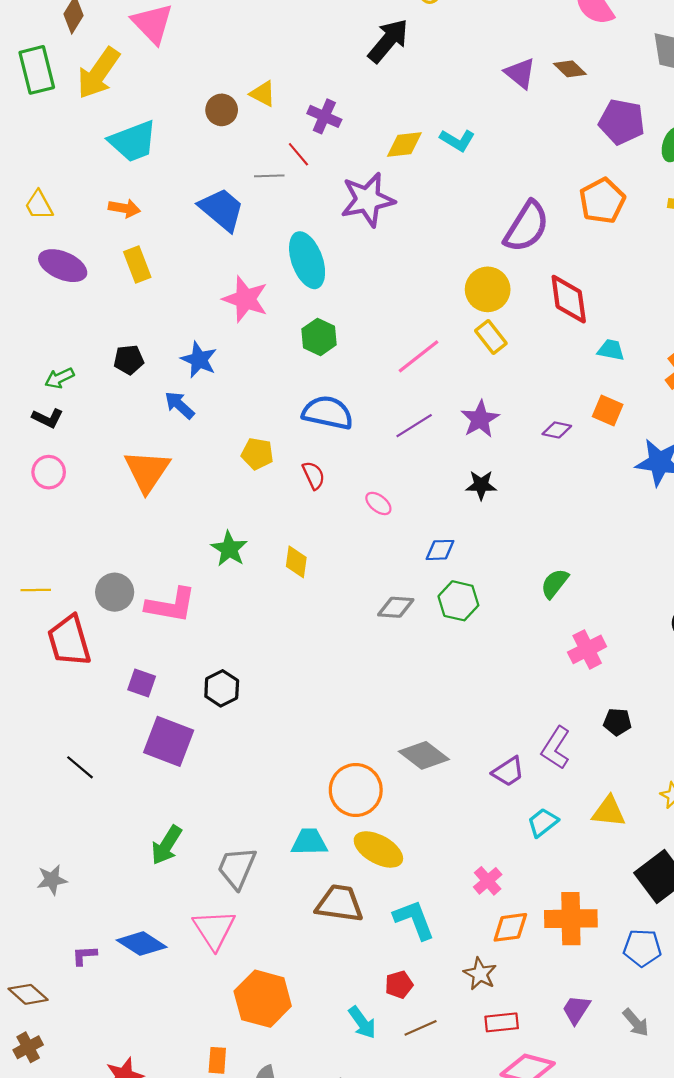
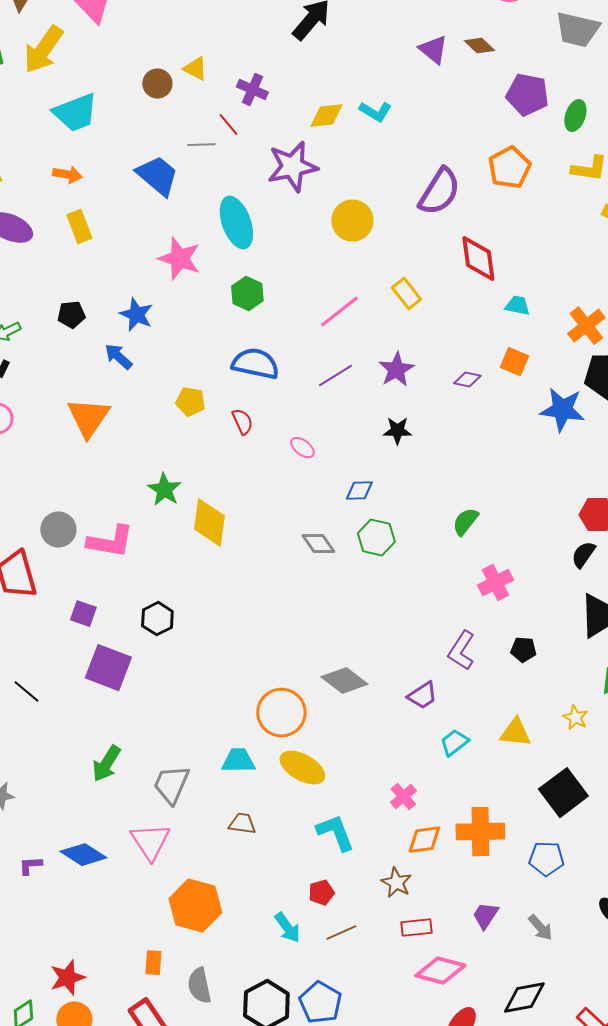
yellow circle: (488, 289) -> (352, 221), moved
yellow diamond: (296, 562) -> (209, 523), moved, size x1.6
gray diamond: (396, 607) -> (318, 544), turned 52
purple L-shape: (556, 748) -> (461, 651), moved
brown trapezoid: (339, 904) -> (242, 824), moved, size x0.6

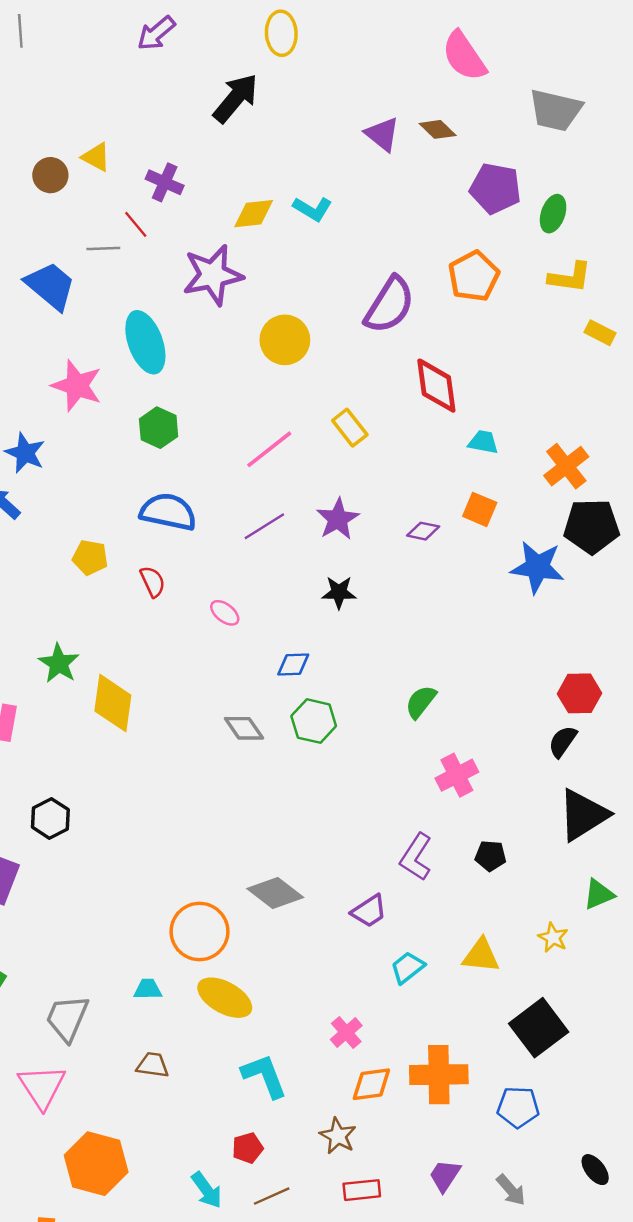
cyan trapezoid: (238, 761) -> (148, 989), size x0.7

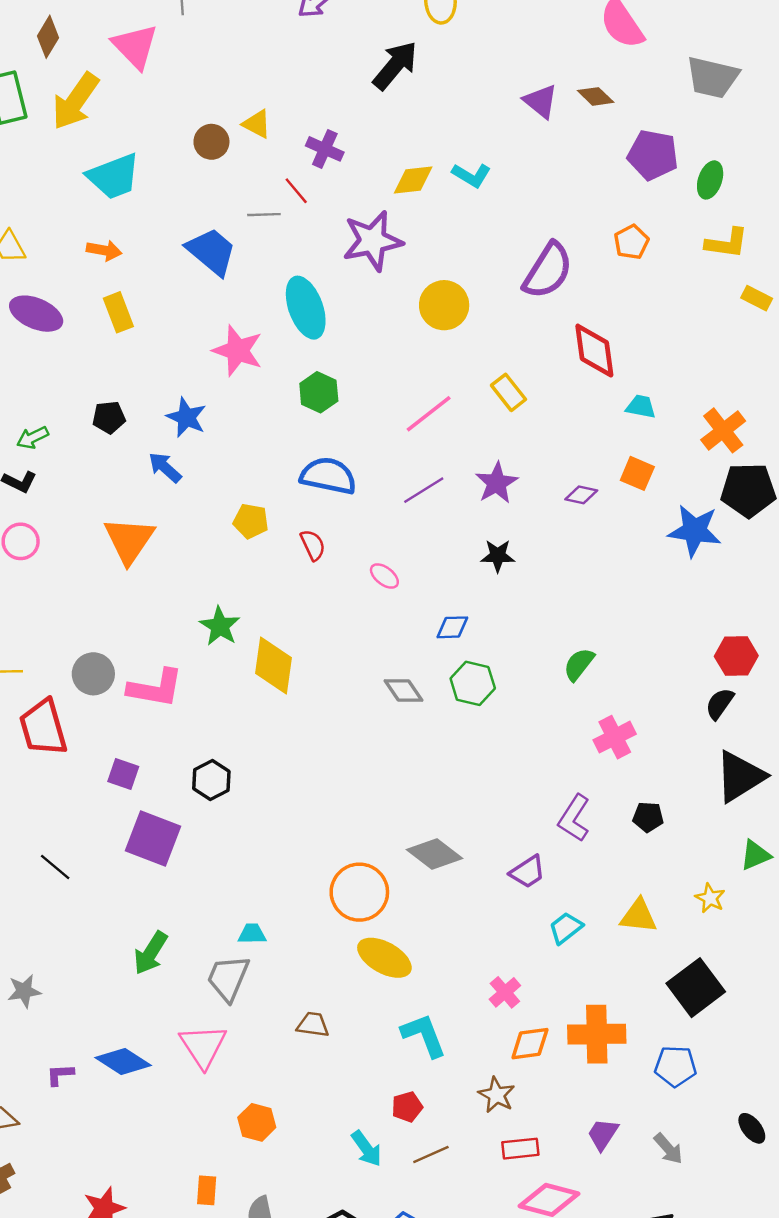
orange pentagon: (474, 276) -> (631, 242), size x0.7
cyan trapezoid: (148, 989) -> (252, 934), moved
orange hexagon: (96, 1164) -> (257, 1122), size x0.6

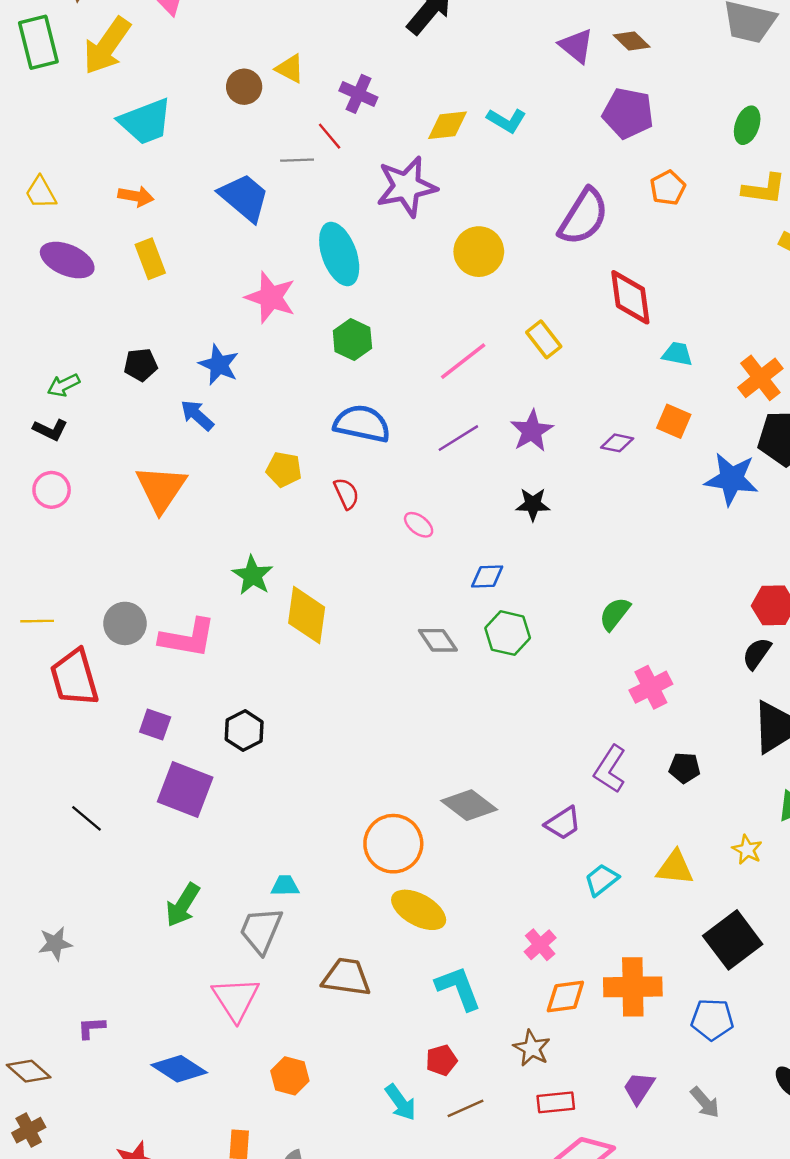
purple pentagon: (653, 155) -> (628, 113), moved
brown trapezoid: (313, 1025) -> (346, 977), size x1.5
blue diamond: (123, 1062) -> (179, 1069), moved

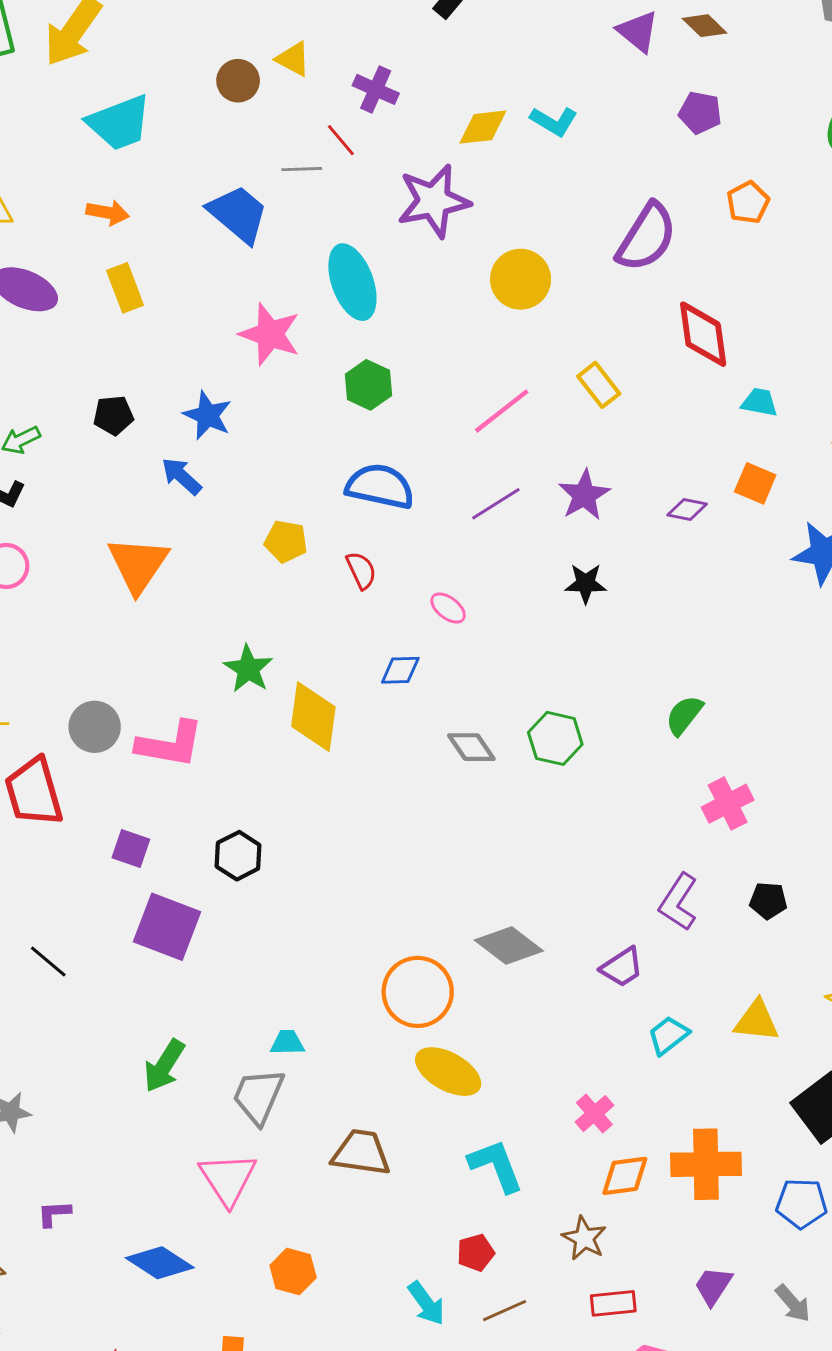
purple pentagon: (628, 113) -> (700, 113), size x0.7
blue diamond: (487, 577) -> (400, 670), moved

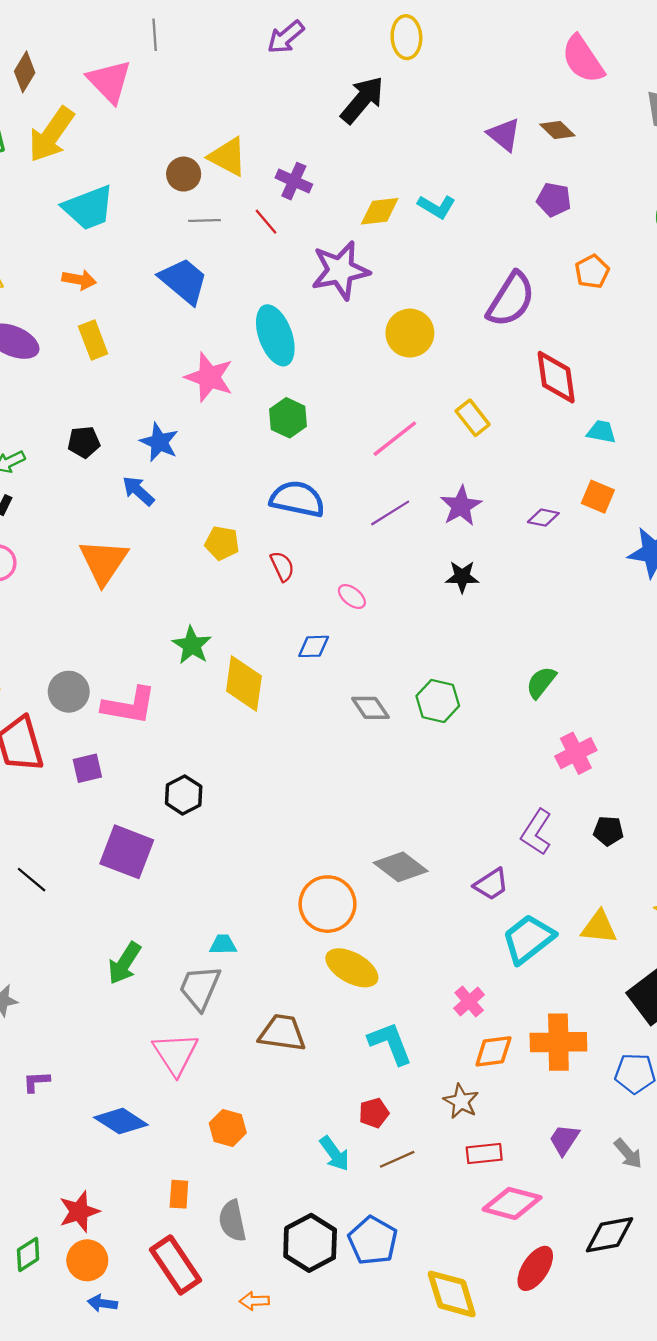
yellow triangle: (293, 59) -> (228, 157), size x1.4
gray line: (302, 169) -> (205, 220), moved
purple square: (131, 848) -> (87, 768), moved, turned -32
cyan trapezoid: (668, 1035) -> (528, 939), size x1.6

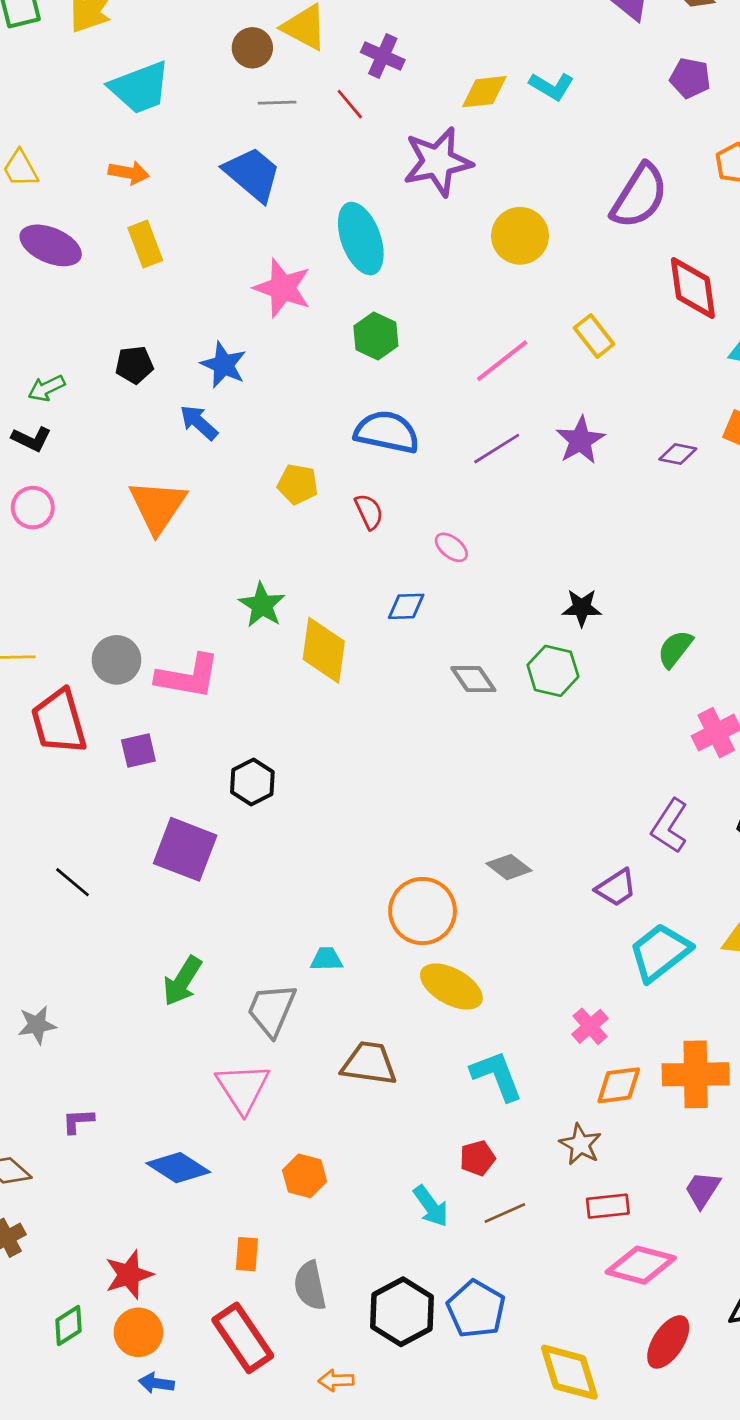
black star: (462, 577) -> (582, 608), moved
gray diamond: (401, 867) -> (509, 867), size x0.7
cyan trapezoid: (223, 945) -> (326, 959), moved

